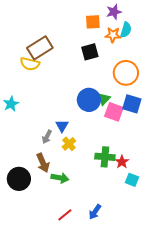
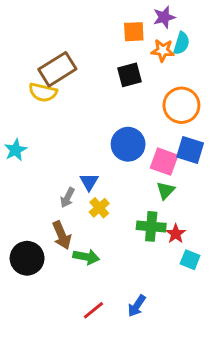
green triangle: (104, 99) -> (166, 190), moved

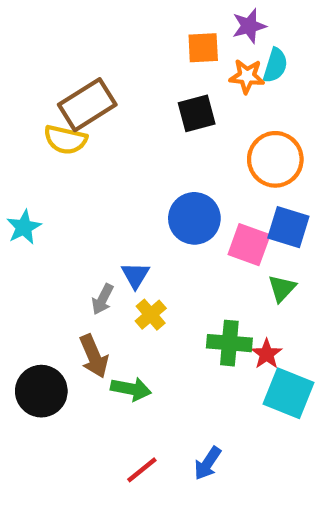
green triangle: (166, 190) -> (282, 288), moved
cyan square: (190, 260) -> (288, 393), size x1.6

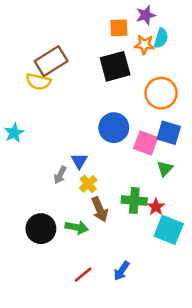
black square: (197, 113) -> (115, 66), size x1.4
brown arrow: (94, 356) -> (100, 209), moved
black circle: (41, 391) -> (41, 229), moved

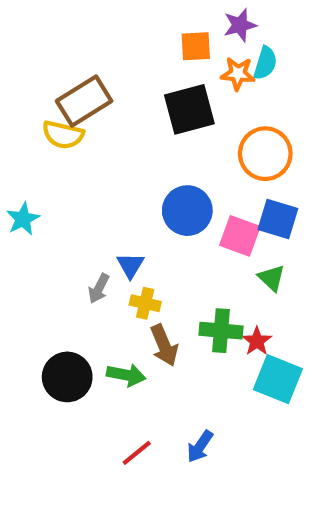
green triangle: (165, 169) -> (272, 278), turned -30
yellow cross: (88, 184) -> (145, 303), turned -36

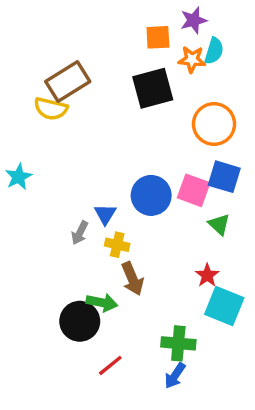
blue circle: (187, 211) -> (151, 195), moved
green cross: (221, 331) -> (178, 343), moved
black circle: (67, 377) -> (80, 321), moved
blue arrow: (200, 446) -> (175, 376), moved

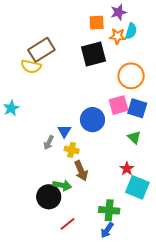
pink square: (194, 190) -> (119, 105), moved, turned -36

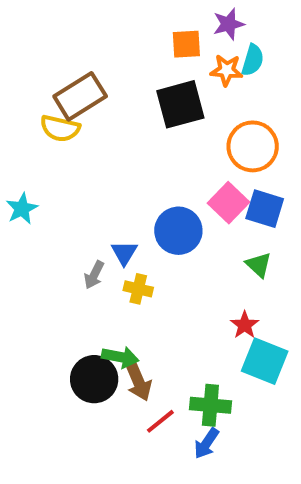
pink square: (119, 105) -> (229, 203), turned -30
brown arrow: (81, 171) -> (138, 381), moved
red line: (67, 224) -> (160, 421), moved

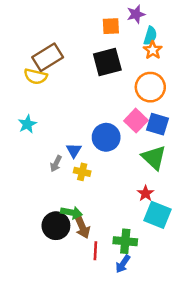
orange star: (227, 70) -> (153, 50), moved, turned 30
cyan star: (22, 209) -> (27, 124), moved
green triangle: (259, 265) -> (154, 158), size x1.6
red line: (160, 421) -> (95, 251), turned -48

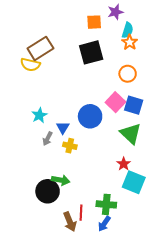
orange circle: (150, 87) -> (128, 74), size x0.7
cyan star: (27, 124) -> (39, 115), moved
brown arrow: (82, 227) -> (70, 222), moved

